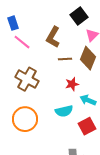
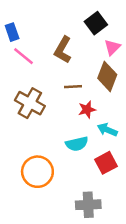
brown line: (65, 59) -> (73, 87), moved
orange circle: (25, 119) -> (37, 172), moved

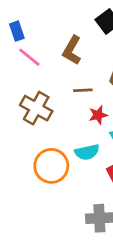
orange circle: (37, 172) -> (51, 166), moved

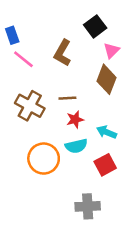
brown line: (83, 90) -> (67, 98), moved
red star: (98, 115) -> (75, 120), moved

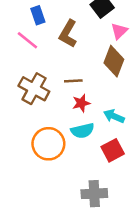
blue rectangle: (12, 35) -> (38, 15), moved

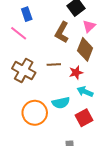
brown L-shape: (68, 34) -> (62, 32), moved
red star: (81, 103) -> (76, 73), moved

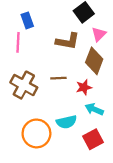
brown L-shape: (62, 32) -> (68, 41), turned -110
pink line: (19, 33) -> (18, 42), turned 54

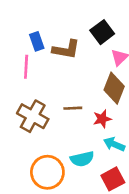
brown L-shape: (68, 41) -> (66, 49), moved

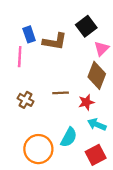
brown cross: (33, 116) -> (26, 100), size x0.6
cyan semicircle: (82, 159) -> (69, 137), turned -48

